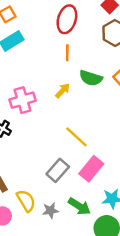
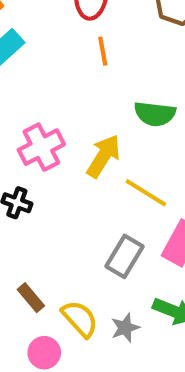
green semicircle: (91, 78) -> (155, 114), moved
yellow arrow: (63, 91) -> (103, 156), moved, size x1.5

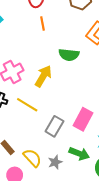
yellow line: (146, 193) -> (27, 105), moved

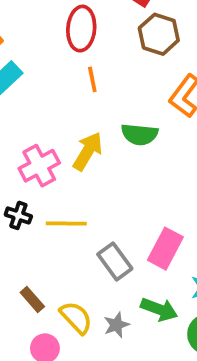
yellow arrow: (43, 76) -> (88, 151), moved
yellow line: (27, 105) -> (66, 224), turned -30
gray rectangle: (54, 126) -> (115, 261), turned -66

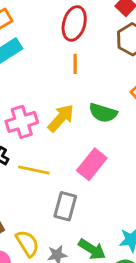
pink rectangle: (165, 249) -> (92, 164), moved
gray rectangle: (115, 261) -> (65, 206), turned 40

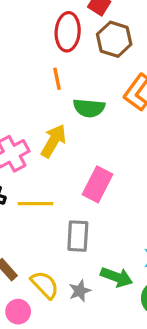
red ellipse: (74, 23) -> (68, 32), moved
green semicircle: (103, 113) -> (89, 108), moved

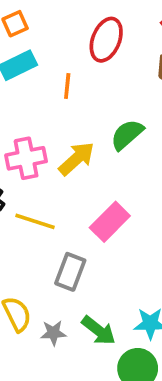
red ellipse: (68, 32) -> (106, 40), moved
orange line: (57, 79) -> (67, 86), moved
green semicircle: (89, 108) -> (127, 135), turned 116

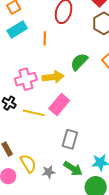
yellow arrow: (77, 159) -> (53, 77), turned 40
pink rectangle: (110, 222) -> (59, 105), moved
gray rectangle: (70, 272) -> (70, 139), moved

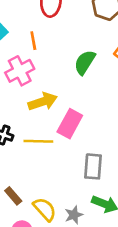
yellow arrow: (53, 77) -> (43, 102), moved
pink cross: (26, 79) -> (20, 71), moved

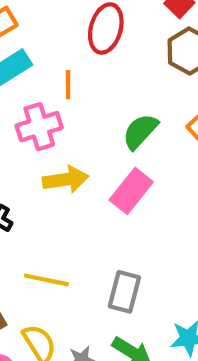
pink rectangle: (70, 124) -> (131, 191), moved
yellow line: (38, 141) -> (46, 280), moved

